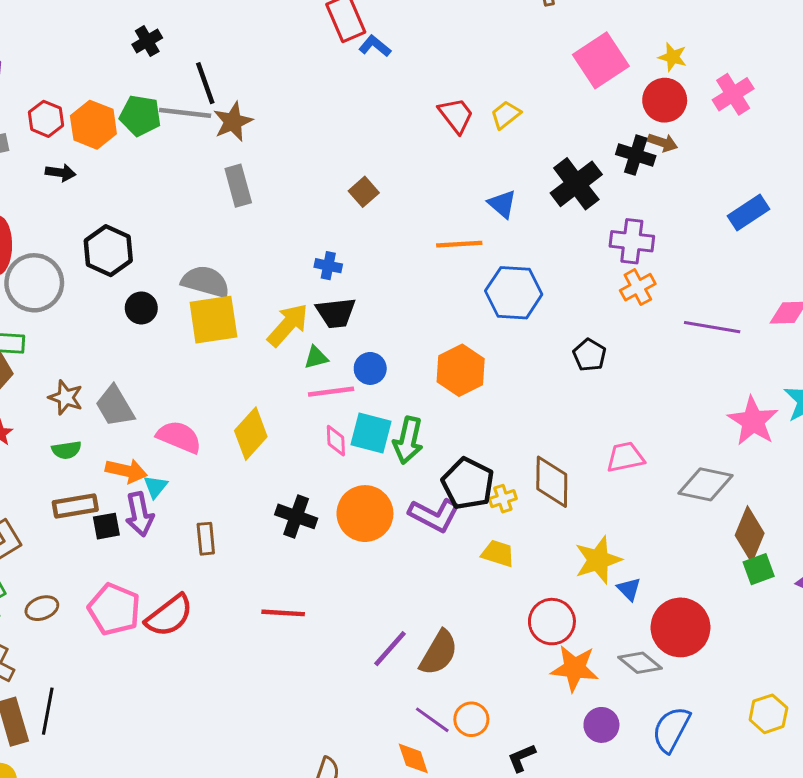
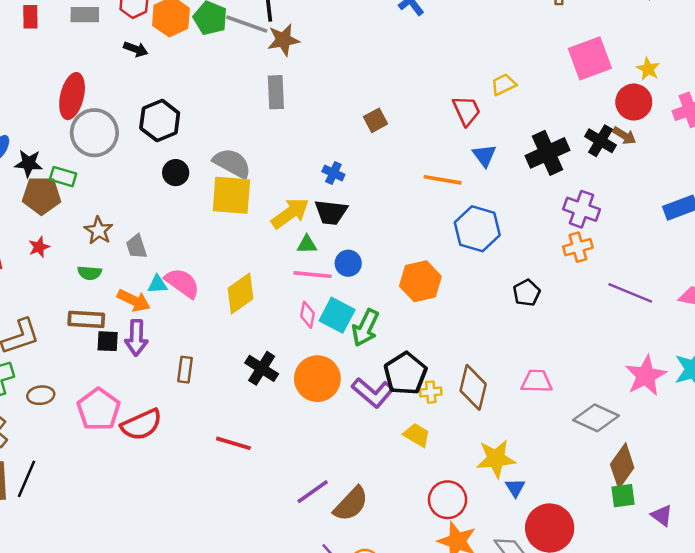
red trapezoid: (456, 115) -> (466, 111), moved
gray trapezoid: (115, 406) -> (136, 247), size x0.7
cyan triangle: (155, 487) -> (157, 284), moved, turned 35

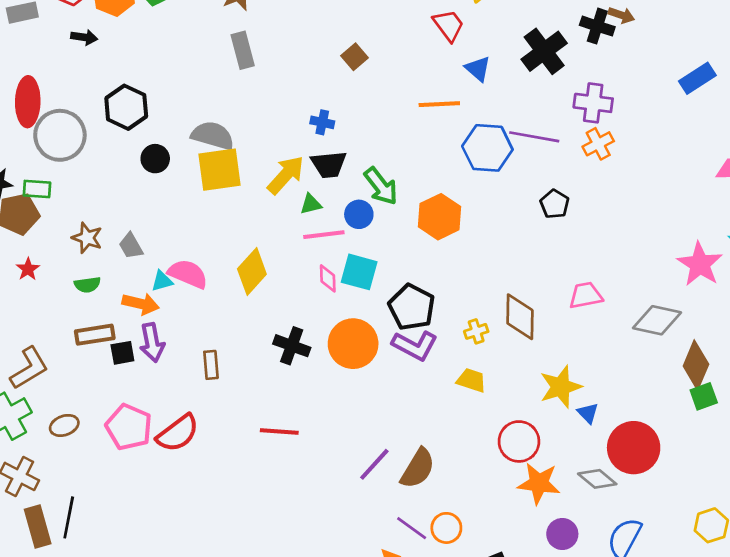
purple line: (630, 293) -> (534, 137), moved
green arrow: (365, 328) -> (381, 186), moved, turned -51
black pentagon: (405, 374) -> (412, 307), moved

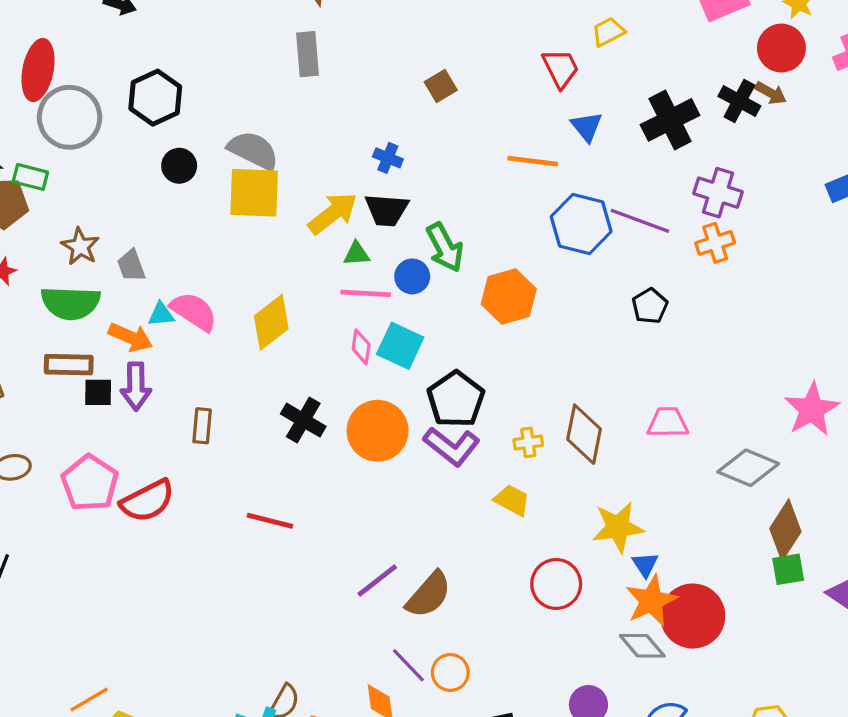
green semicircle: (87, 285) -> (71, 303), size x1.8
orange star: (539, 483) -> (651, 601), moved, turned 30

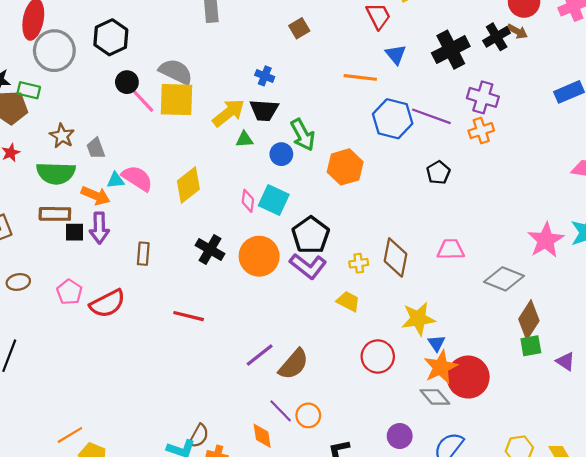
black cross: (739, 101) -> (497, 37), turned 32
pink line: (366, 293) -> (141, 99), moved, turned 44
pink pentagon: (90, 483) -> (69, 292), size x0.7

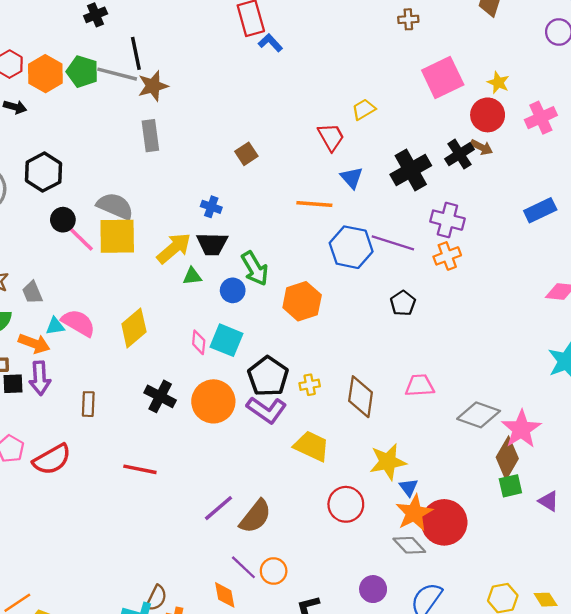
pink star: (546, 240) -> (521, 429), moved
yellow cross: (359, 263) -> (310, 385), moved
yellow trapezoid: (348, 301) -> (312, 446), size x1.4

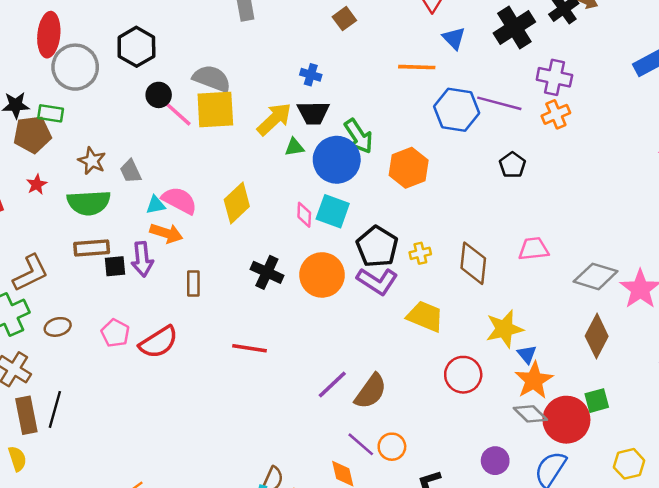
blue circle: (233, 290) -> (337, 160), size x1.8
orange arrow: (34, 343) -> (166, 233), moved
brown diamond: (507, 458) -> (597, 336), moved
green square: (510, 486) -> (597, 401), moved
red circle: (444, 522) -> (566, 420), moved

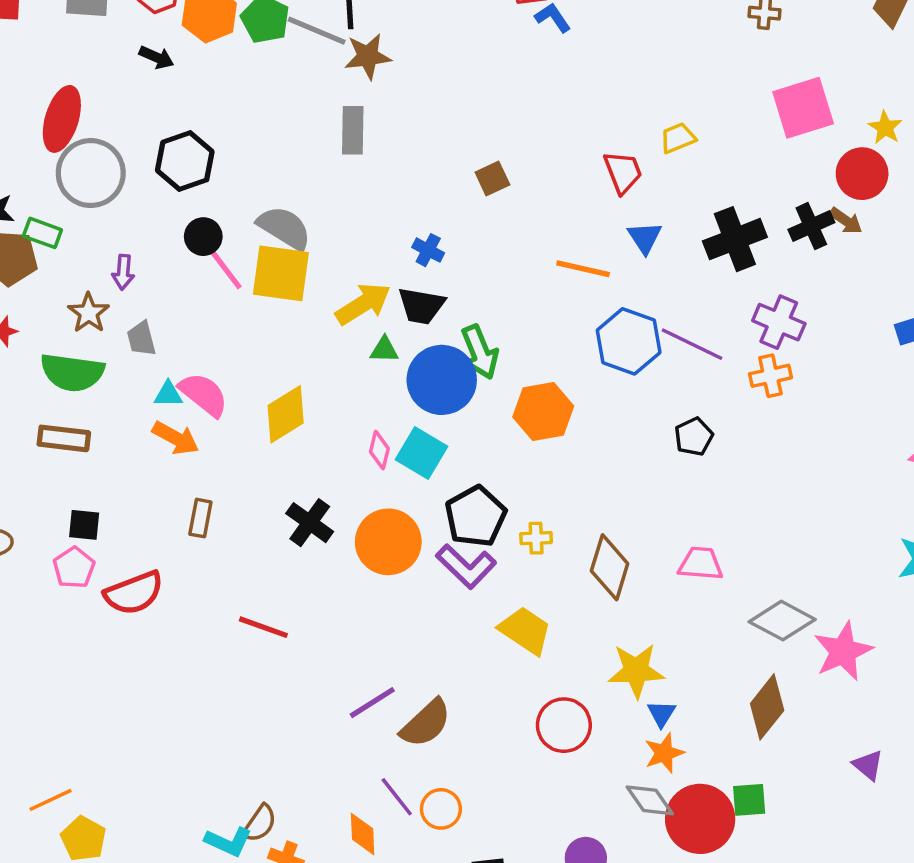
purple arrow: (142, 259) -> (123, 272), moved, size x0.7
black square: (115, 266) -> (84, 525), moved
orange star: (534, 380) -> (664, 753), size x0.7

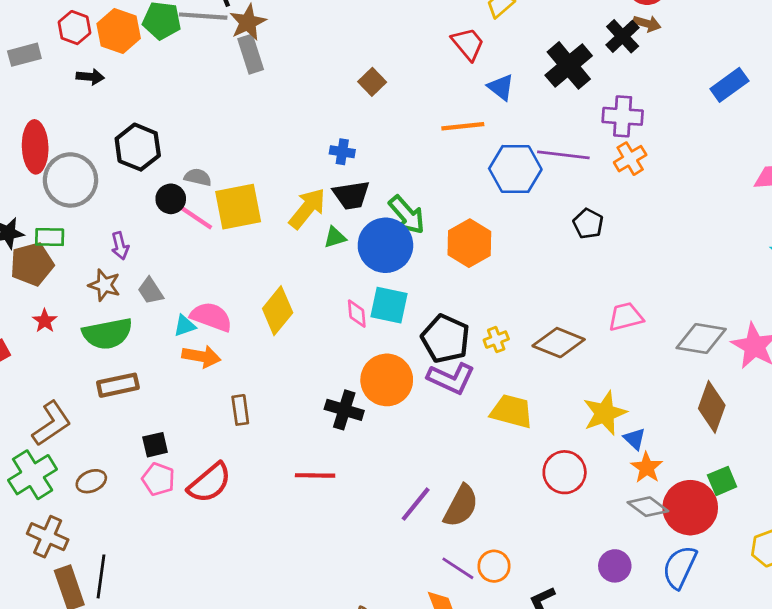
gray rectangle: (353, 130) -> (251, 54), moved
gray semicircle: (284, 228) -> (198, 177), moved, size x0.6
black cross: (310, 523) -> (344, 410), moved
brown diamond: (610, 567) -> (559, 343), turned -66

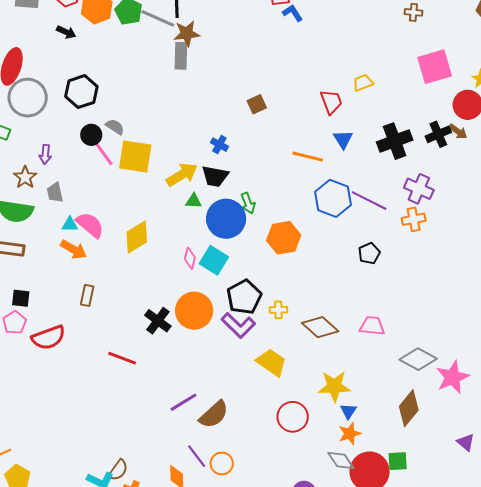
green arrow: (407, 215) -> (248, 203), size x0.7

